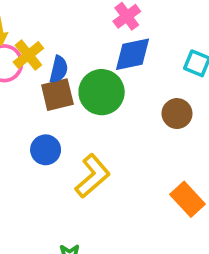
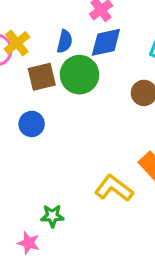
blue semicircle: (59, 69) -> (65, 41), moved
yellow L-shape: (93, 176) -> (114, 188), moved, turned -102

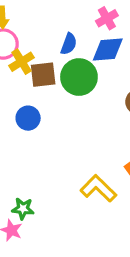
yellow cross: (17, 43) -> (22, 62), moved
green star: (52, 216) -> (23, 209), moved

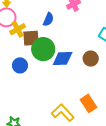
blue diamond: (108, 50) -> (63, 58), moved
green circle: (79, 77) -> (43, 49), moved

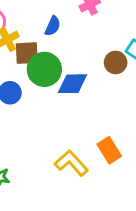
brown circle: (91, 59) -> (116, 62), moved

